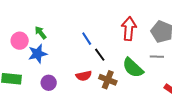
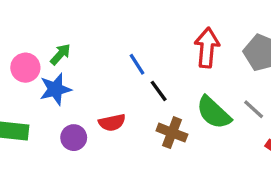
green arrow: (41, 33) -> (60, 54), turned 80
gray line: (157, 57) -> (254, 109), moved, turned 40
red semicircle: (84, 76) -> (112, 123), moved

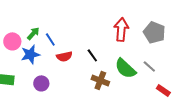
blue line: (137, 64) -> (50, 39), moved
red semicircle: (112, 123) -> (64, 56), moved

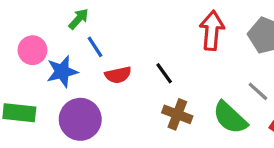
green arrow: (33, 33) -> (79, 19), moved
green semicircle: (125, 68) -> (230, 118), moved
purple circle: (41, 83) -> (80, 119), size x1.6

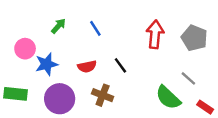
blue line: (95, 47) -> (95, 28), moved
brown cross: (177, 114) -> (103, 95), moved

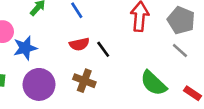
red semicircle: (87, 67) -> (79, 44), moved
gray line: (188, 78) -> (180, 50), moved

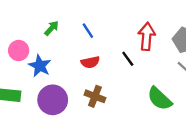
blue star: (25, 48) -> (40, 66), turned -30
black line: (103, 49) -> (128, 59), moved

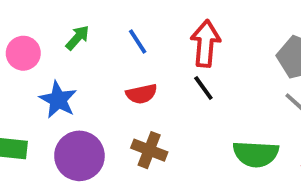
red arrow: (147, 36) -> (205, 44), moved
pink circle: (19, 51) -> (23, 53), moved
green semicircle: (160, 99) -> (256, 154), turned -40

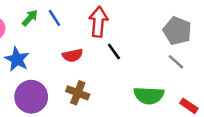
blue line: (138, 42) -> (54, 18), moved
red arrow: (205, 44) -> (98, 22), moved

